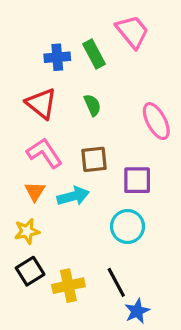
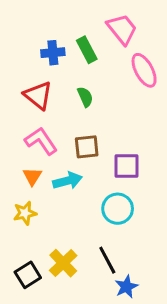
pink ellipse: (156, 121) -> (144, 70), moved
black square: (30, 271) -> (28, 275), moved
yellow cross: (68, 286) -> (63, 263), turned -32

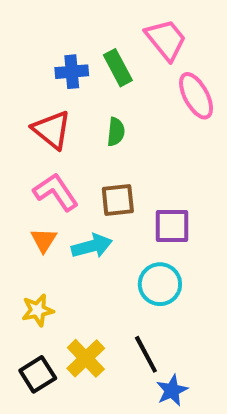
green semicircle: (85, 97) -> (116, 132), turned 30
yellow star: (25, 213) -> (38, 310), moved

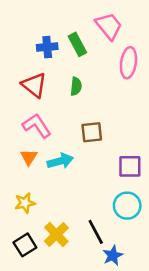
pink ellipse: (196, 96) -> (128, 63), turned 36
brown square: (118, 200) -> (92, 132), moved
purple square: (172, 226) -> (130, 166), moved
cyan circle: (160, 284) -> (127, 206), moved

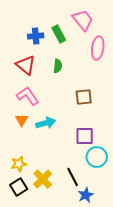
brown square: (92, 132) -> (84, 97), moved
purple square: (130, 166) -> (85, 136), moved
yellow star: (25, 203) -> (19, 164), moved

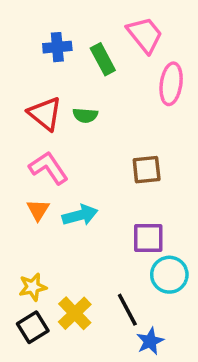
blue cross: (36, 36) -> (57, 47), moved
green semicircle: (58, 66) -> (85, 115), moved, turned 88

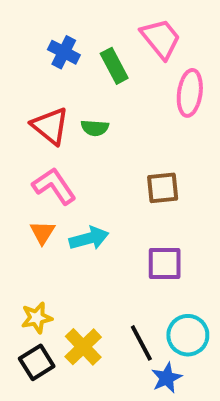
blue cross: (57, 47) -> (64, 52), turned 32
cyan circle: (169, 275) -> (188, 335), moved

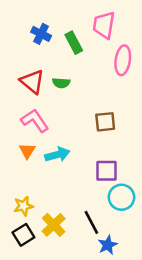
pink trapezoid: (161, 39) -> (104, 25), turned -132
cyan circle: (188, 335) -> (121, 197), moved

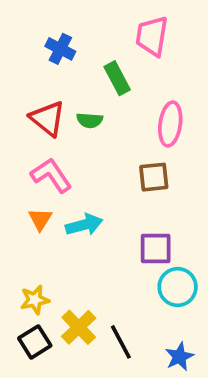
green rectangle: (74, 43) -> (117, 78), moved
pink ellipse: (123, 60) -> (170, 124), moved
black line: (91, 222) -> (121, 342), moved
blue star: (108, 245) -> (179, 357), moved

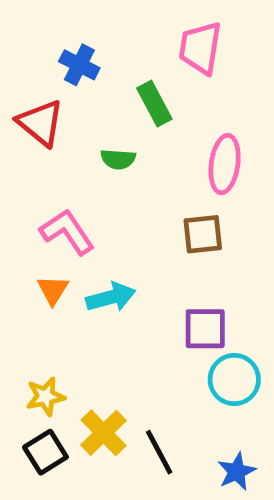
red triangle: (48, 118) -> (41, 123), moved

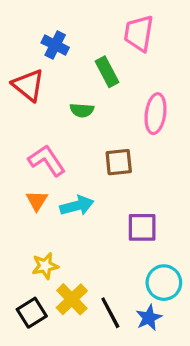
brown square: (203, 234) -> (119, 162), moved
cyan circle: (234, 380) -> (164, 283), moved
yellow star: (45, 396) -> (45, 266), moved
blue star: (237, 472) -> (149, 318), moved

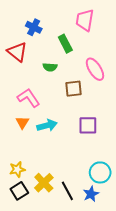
pink ellipse: (156, 114) -> (95, 69), turned -40
brown square: (119, 162) -> (74, 89), moved
purple square: (142, 227) -> (88, 125), moved
yellow star: (45, 266) -> (17, 169), moved

